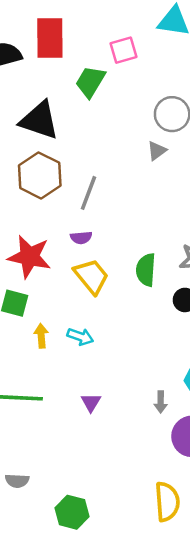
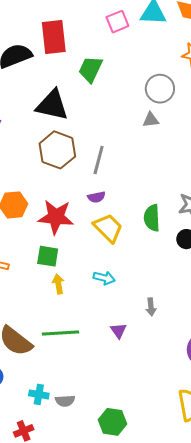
pink square: (123, 50) -> (117, 22), moved
gray triangle: (157, 151) -> (151, 120), turned 36
yellow arrow: (41, 336) -> (58, 284), moved
gray arrow: (161, 402) -> (151, 307), moved

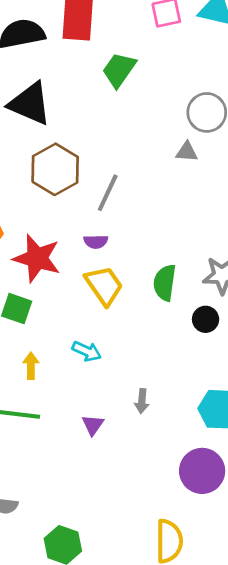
black triangle: (52, 105) -> (30, 104), moved
yellow arrow: (58, 284) -> (31, 366), moved

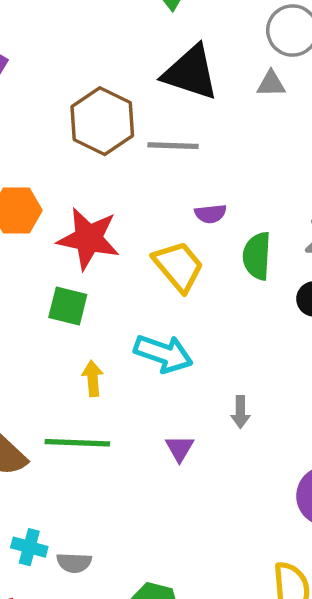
black triangle: (30, 104) -> (191, 73), moved
gray line: (108, 193) -> (173, 146), turned 72
purple semicircle: (96, 242) -> (210, 214), moved
cyan arrow: (87, 351) -> (163, 354), size x1.5

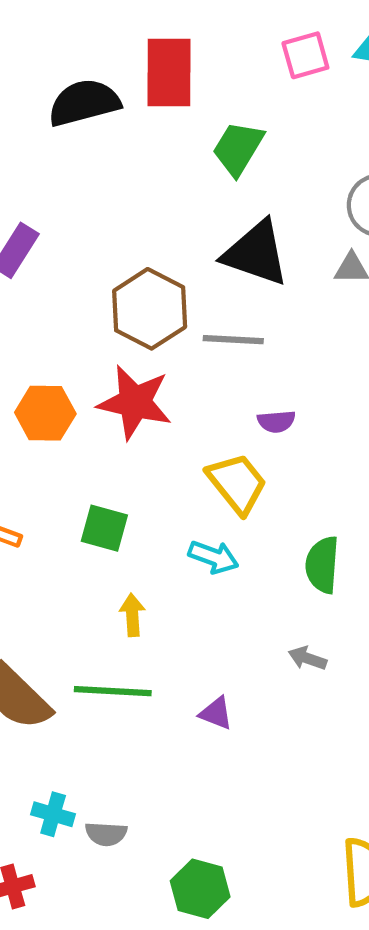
red star: (89, 239) -> (135, 402), moved
green semicircle: (257, 256) -> (322, 565), moved
cyan arrow: (163, 354) -> (213, 557), moved, size x0.7
gray arrow: (240, 412) -> (308, 658), turned 108
purple triangle: (180, 448) -> (216, 713), moved, turned -40

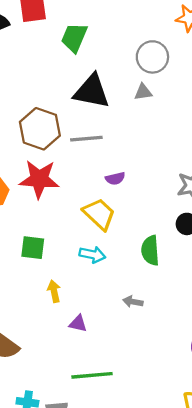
gray arrow: (308, 658) -> (133, 302), moved
green line: (113, 691) -> (92, 375), moved
purple triangle: (216, 713) -> (78, 324), moved

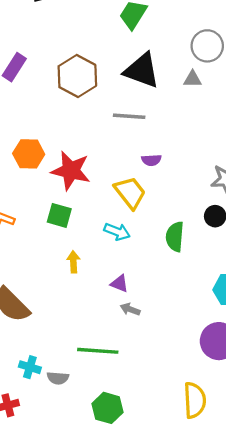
brown hexagon: (40, 129) -> (77, 76), moved
red star: (39, 179) -> (71, 171), moved
gray arrow: (133, 302) -> (130, 309), moved
purple triangle: (78, 324) -> (119, 283), moved

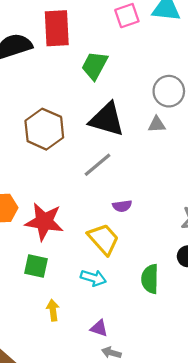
gray line: (129, 116) -> (97, 165), turned -40

